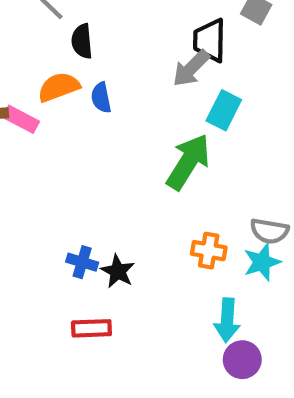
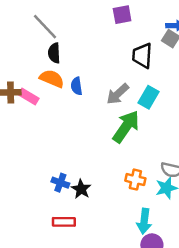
black semicircle: (82, 41) -> (54, 53), moved
gray arrow: (191, 68) -> (118, 94), moved
orange semicircle: (59, 87) -> (52, 79), turned 40

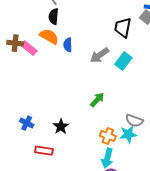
green arrow: (126, 127) -> (97, 100), moved, size x0.6
orange cross: (135, 180) -> (108, 136), moved
blue cross: (60, 183) -> (27, 123), moved

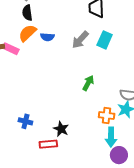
orange semicircle: (49, 36) -> (27, 33), turned -60
blue semicircle: (68, 45) -> (47, 37), turned -72
black star: (61, 126) -> (61, 129), moved

